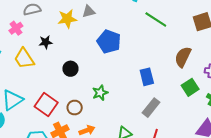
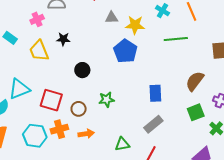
yellow star: (67, 19) -> (135, 25), moved
green line: (156, 20) -> (176, 39), turned -50
red square: (46, 104) -> (51, 100), turned -30

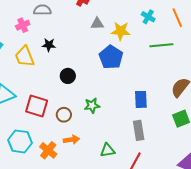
gray rectangle: (153, 124) -> (139, 130), turned -60
orange cross: (59, 129) -> (48, 150), moved, turned -36

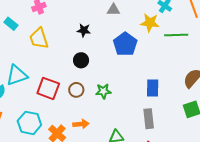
yellow star: (121, 31) -> (150, 23), moved
black star: (49, 45) -> (84, 30), moved
brown circle: (64, 115) -> (76, 90), moved

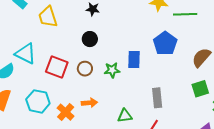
blue pentagon: (125, 44) -> (165, 43), moved
cyan triangle: (17, 75) -> (26, 54), turned 45
blue rectangle: (153, 88) -> (134, 60), moved

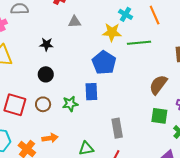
blue pentagon: (165, 43) -> (104, 63), moved
green square: (200, 89) -> (159, 116), turned 30

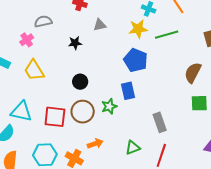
black star: (46, 44) -> (75, 43), moved
brown circle: (43, 104) -> (83, 112), size x1.5

